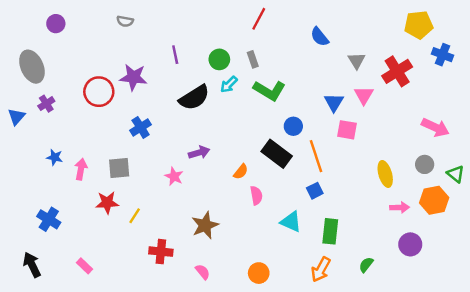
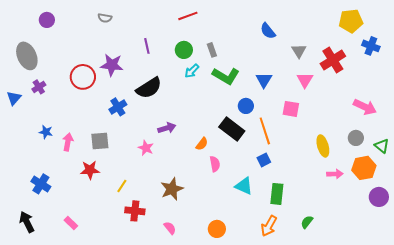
red line: (259, 19) -> (188, 16), moved, turned 42
black semicircle: (194, 98) -> (149, 88), moved
blue triangle: (334, 102) -> (264, 80), moved
yellow line: (135, 216) -> (122, 186), moved
purple circle: (410, 244) -> (379, 197), moved

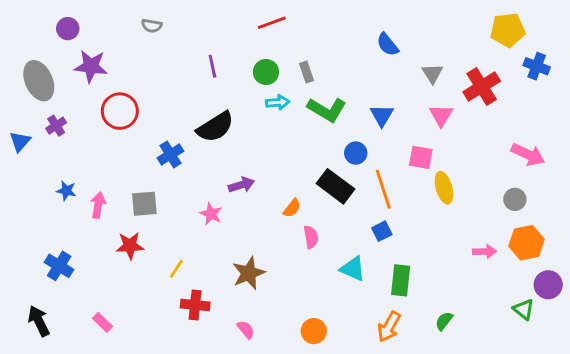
purple star: (112, 65) -> (91, 66), moved
cyan arrow: (192, 71) -> (278, 102), turned -140
yellow ellipse: (323, 146) -> (444, 188), moved
green triangle: (382, 146) -> (524, 309), moved

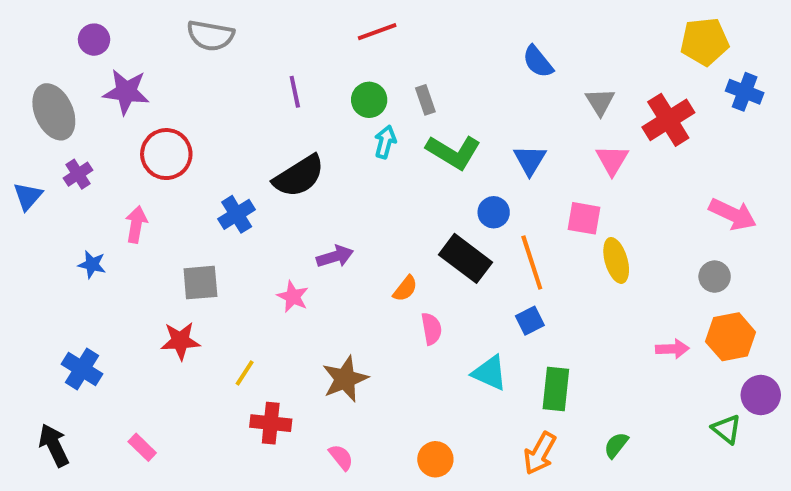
gray semicircle: (152, 26) -> (210, 36), size x1.6
cyan arrow: (278, 102) -> (385, 142), turned -70
pink arrow: (98, 205) -> (136, 224), moved

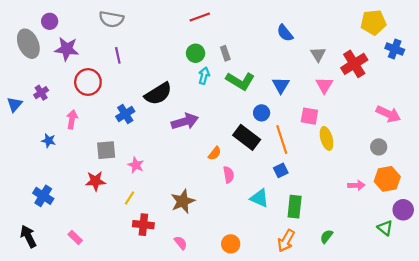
purple line: (295, 92) -> (118, 55), moved
gray ellipse: (54, 112) -> (28, 44), moved
purple arrow: (335, 256) -> (185, 121), moved, size x1.4
pink star: (293, 297) -> (136, 165), moved

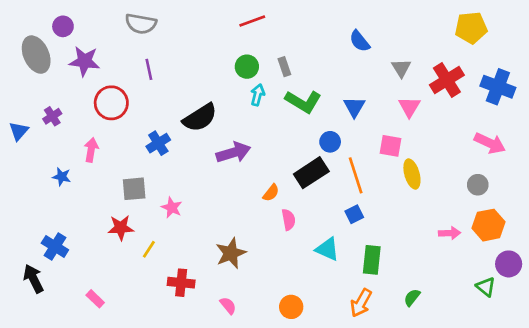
blue cross: (395, 49) -> (498, 87), moved, size x1.4
black rectangle: (247, 137) -> (311, 173), turned -70
yellow line: (129, 198) -> (149, 249), moved
black arrow: (28, 236) -> (33, 279), moved

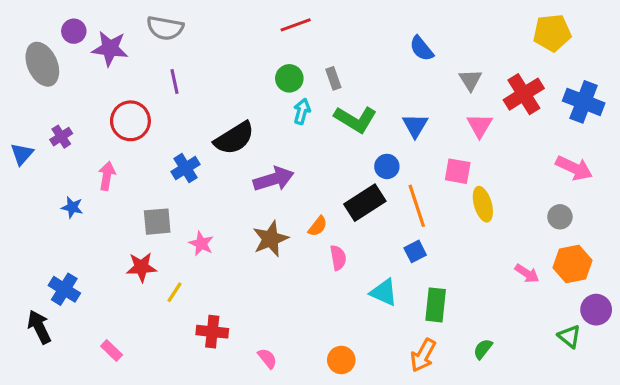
purple star: (84, 61) -> (110, 48), moved
pink arrow: (450, 233) -> (527, 273), turned 35
brown star: (231, 253) -> (270, 239), moved

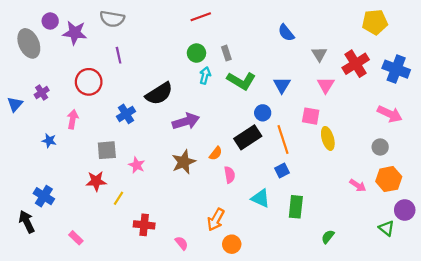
orange arrow: (423, 355) -> (216, 220), moved

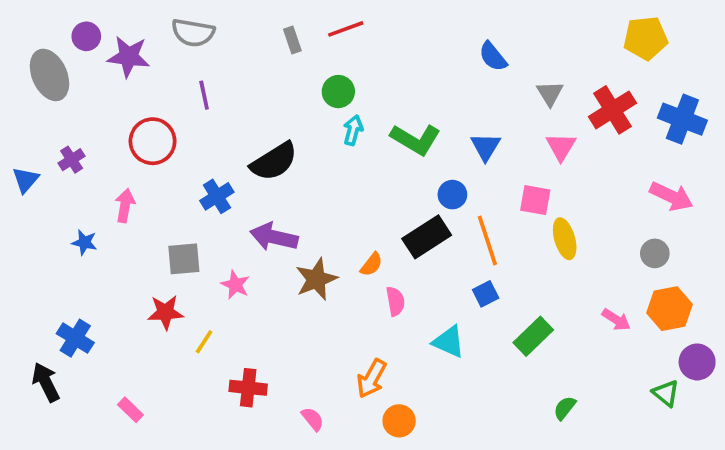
gray rectangle: (226, 53) -> (292, 40), moved
purple arrow: (186, 121) -> (274, 237), moved, turned -150
green rectangle: (296, 207) -> (533, 336), moved, turned 40

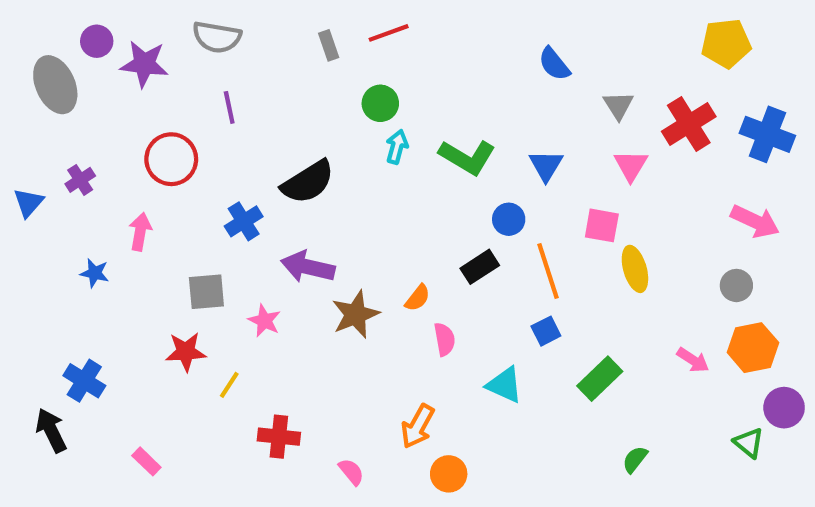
black rectangle: (427, 237) -> (480, 267), size x0.7

